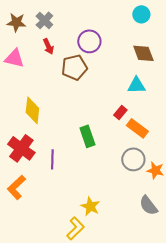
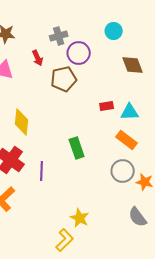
cyan circle: (141, 14) -> (114, 31), moved
gray cross: (44, 20) -> (59, 36), moved, turned 30
cyan triangle: (136, 85) -> (130, 112), moved
red rectangle: (120, 112) -> (107, 106), moved, turned 40

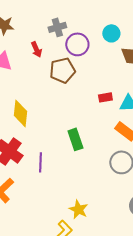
cyan circle: (114, 31) -> (111, 33), moved

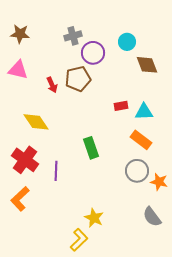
red arrow: (36, 49) -> (52, 85), moved
yellow diamond: (20, 113) -> (36, 122), turned -40

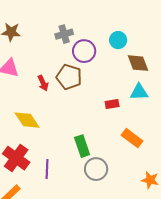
brown pentagon: (78, 79) -> (69, 77), turned 30
cyan triangle: (144, 112) -> (139, 92), moved
gray circle: (137, 171) -> (96, 169), moved

